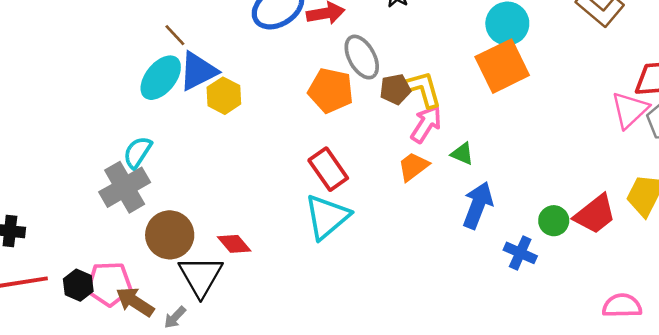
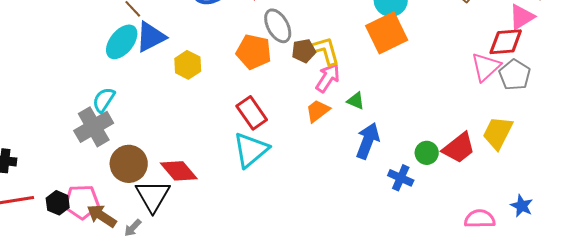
yellow hexagon: (224, 96) -> (188, 65), moved
red diamond: (234, 244) -> (179, 171), size x1.4

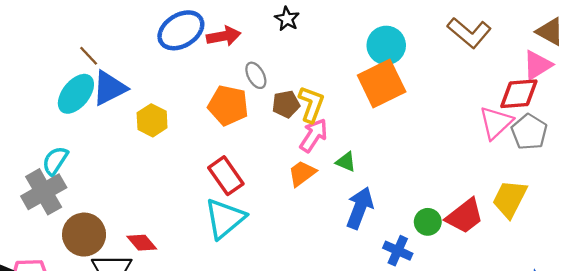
gray ellipse: (278, 26) -> (256, 75), size x0.7
yellow L-shape: (326, 51) -> (311, 104), turned 36
red diamond: (179, 171) -> (142, 243), size x0.7

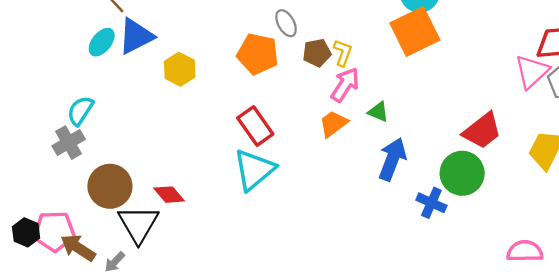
cyan ellipse: (76, 94) -> (102, 42), size x0.7
yellow L-shape: (311, 104) -> (343, 53), size x0.7
gray cross: (44, 192) -> (69, 143), size x0.7
red trapezoid: (465, 216) -> (482, 131), moved
green circle: (428, 222) -> (462, 173), size x1.6

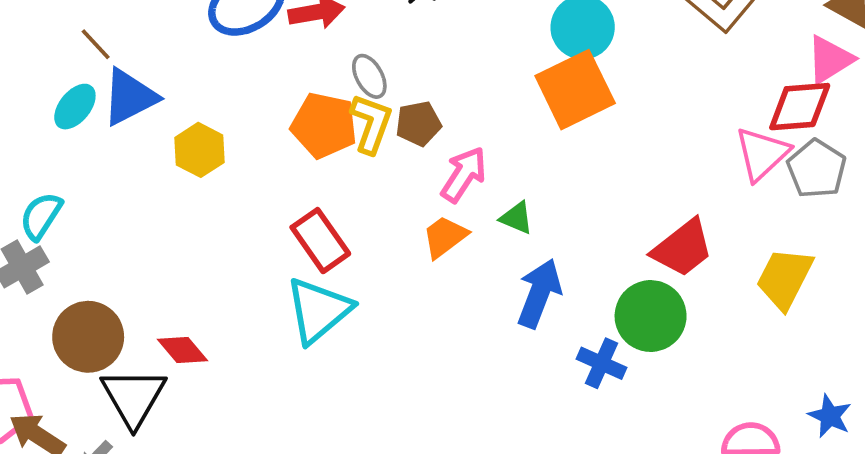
yellow L-shape: (343, 53) -> (371, 124), moved, size x1.4

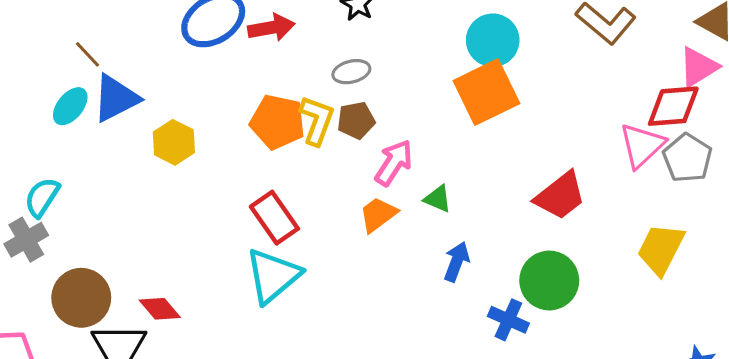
gray ellipse: (369, 76) -> (351, 72), moved, turned -75
red trapezoid: (683, 248) -> (560, 196), moved
blue arrow: (539, 293) -> (457, 262), size x0.7

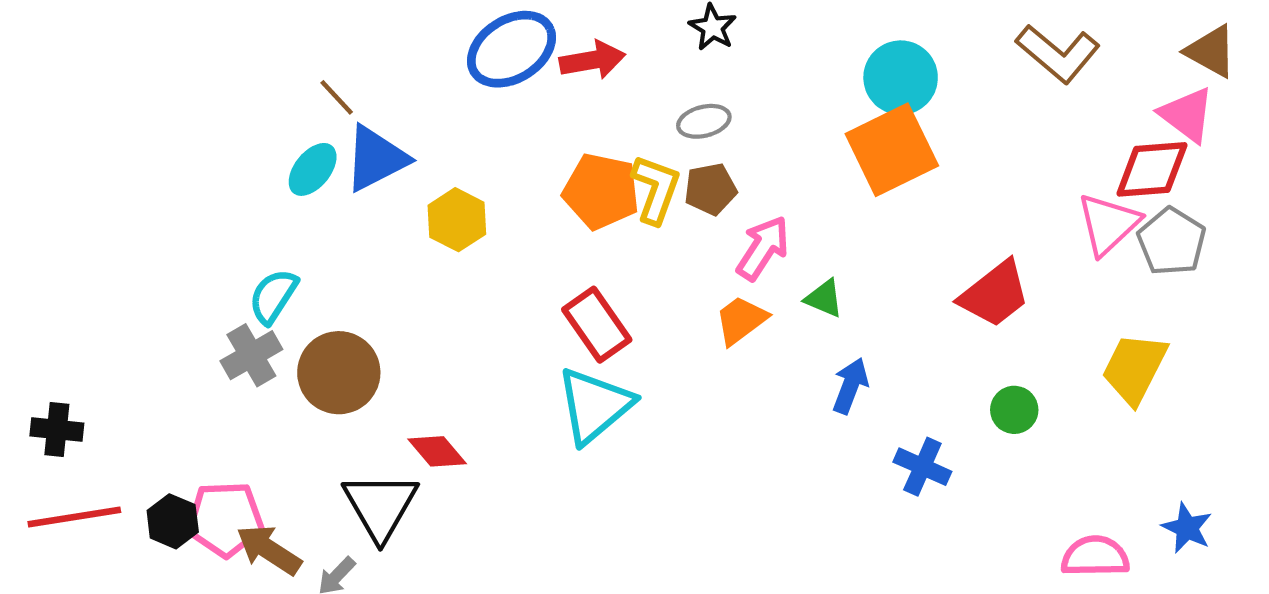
pink triangle: (698, 67) -> (1187, 115), turned -51
green circle: (549, 280) -> (1014, 410), moved, size x0.6
brown circle: (81, 298) -> (339, 373), moved

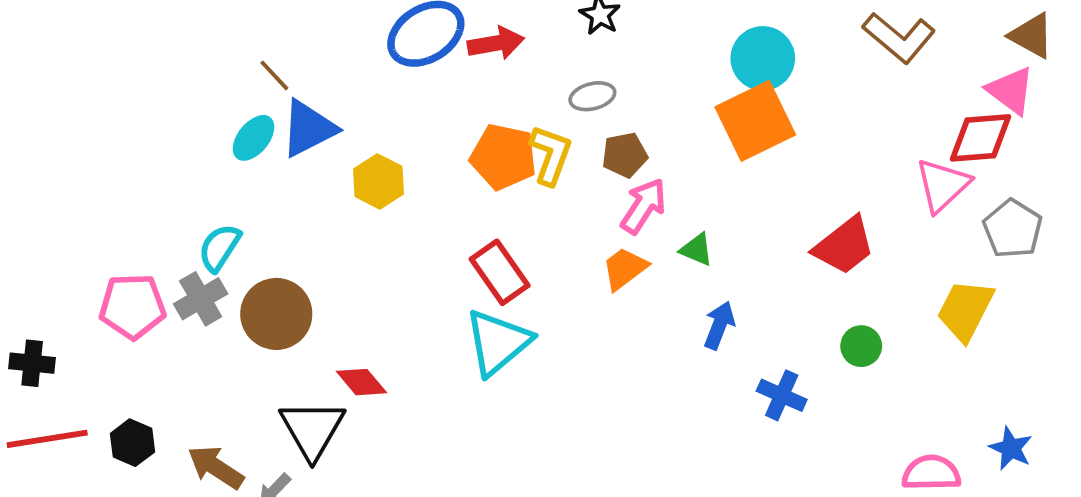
brown pentagon: (710, 189) -> (625, 155), moved
gray pentagon: (1172, 242) -> (1013, 229), moved
pink pentagon: (225, 519) -> (132, 306), moved

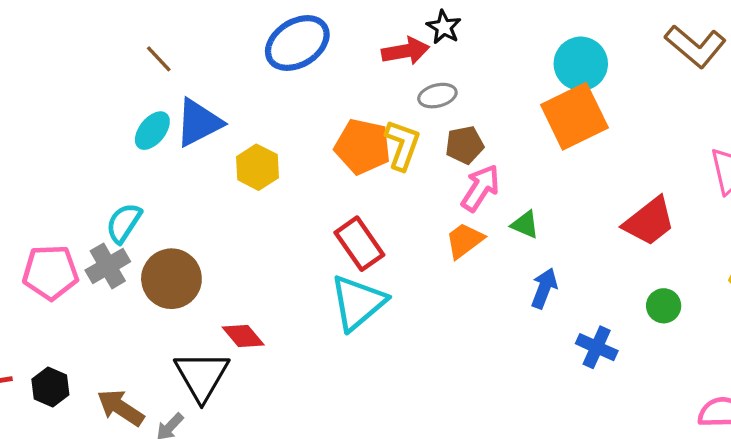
red arrow: (496, 43) -> (406, 51), moved
brown line: (274, 75) -> (159, 59), moved

